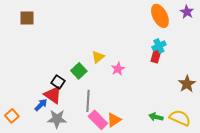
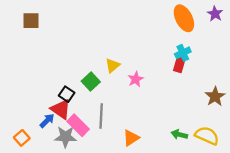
orange square: (12, 116) -> (22, 138), moved
pink rectangle: (98, 120) -> (78, 125), moved

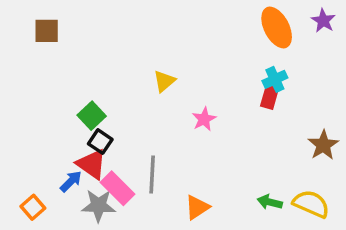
yellow triangle: (113, 65) -> (164, 81), moved
green square: (91, 82) -> (92, 116), moved

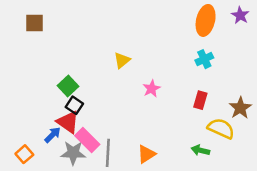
orange ellipse: (277, 28) -> (206, 20), turned 40
red rectangle: (270, 97) -> (200, 100), moved
gray line: (152, 174) -> (108, 153), moved
yellow semicircle: (311, 204) -> (221, 128), moved

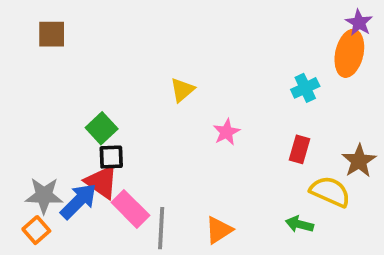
orange ellipse: (206, 20) -> (349, 53), moved
black square: (74, 105) -> (111, 157), turned -36
blue arrow: (53, 135) -> (79, 201), size x1.5
gray star: (73, 153) -> (44, 195), moved

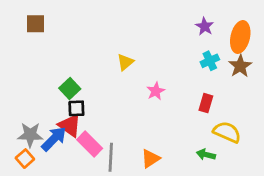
purple star: (359, 23) -> (205, 26), moved
brown star: (359, 161) -> (240, 66), moved

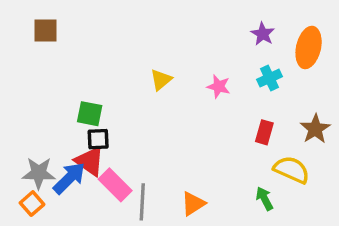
brown star: (240, 66) -> (315, 129), moved
green square: (70, 89) -> (90, 114), turned -36
pink star: (156, 91) -> (219, 87), moved, turned -30
green arrow: (206, 155) -> (264, 199), turned 48

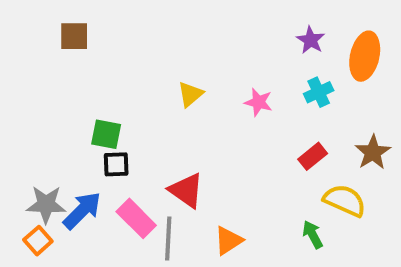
brown square: (46, 31) -> (74, 36), moved
red rectangle: (264, 132) -> (313, 156), turned 35
red triangle: (90, 161) -> (186, 190), moved

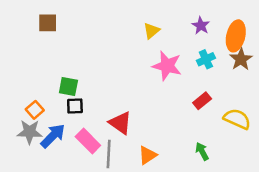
yellow triangle: (190, 94) -> (151, 31), moved
pink star: (258, 102) -> (167, 66), size x1.6
brown star: (373, 152) -> (241, 59), moved
yellow semicircle: (345, 200) -> (237, 119), moved
orange square: (38, 241) -> (35, 110), moved

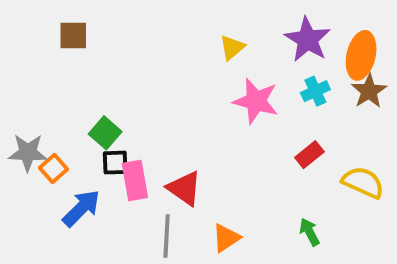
purple star: (201, 26) -> (307, 40), size x1.6
green square: (68, 87) -> (105, 133), turned 30
gray star: (30, 132) -> (28, 153), moved
pink rectangle: (88, 141) -> (135, 180), moved, turned 35

